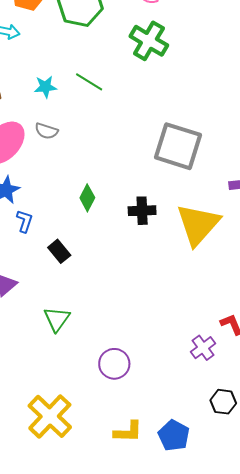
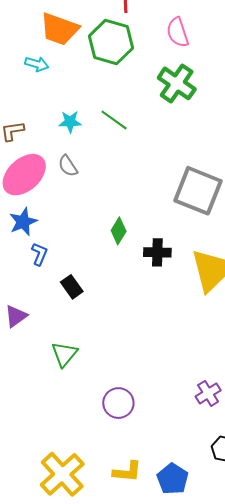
gray semicircle: (46, 131) -> (68, 166), turned 35
green diamond: (87, 198) -> (119, 231), moved
yellow cross: (50, 416) -> (62, 474), moved

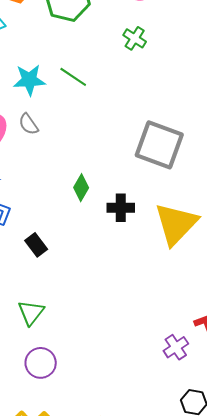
green cross: (177, 83) -> (135, 38), size x0.6
cyan star: (70, 122) -> (29, 80), size x1.4
purple circle: (118, 403) -> (41, 363), moved

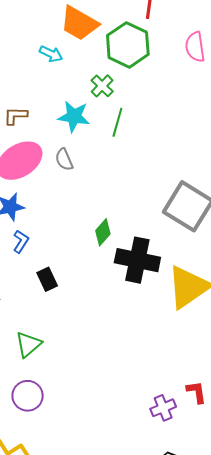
green cross: (135, 38) -> (102, 86), moved
green line: (73, 77) -> (117, 122), turned 60
black cross: (121, 208) -> (137, 260), size x1.6

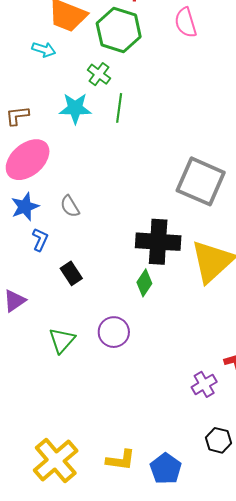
gray semicircle: (64, 160) -> (70, 206), moved
green diamond: (103, 232) -> (144, 283), moved
purple circle: (28, 396) -> (114, 332), moved

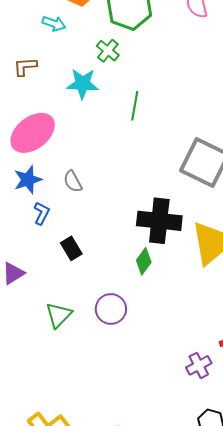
green line: (119, 108) -> (135, 106), moved
brown L-shape: (17, 116) -> (25, 67), moved

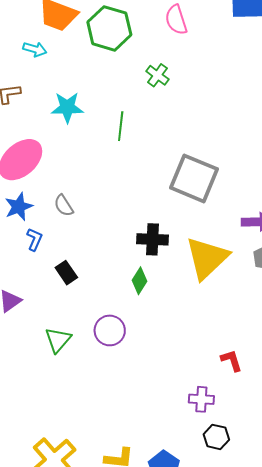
green cross: (108, 51) -> (157, 75), moved
black cross: (159, 221) -> (153, 239), size x0.7
purple cross: (199, 365) -> (201, 399), moved, turned 35

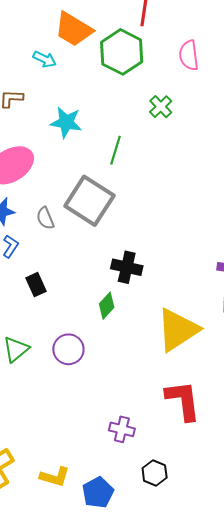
gray square: (194, 178) -> (89, 201), moved
yellow triangle: (207, 258) -> (178, 330), moved
red L-shape: (231, 361) -> (183, 400), size x1.8
purple cross: (201, 399) -> (122, 429), moved

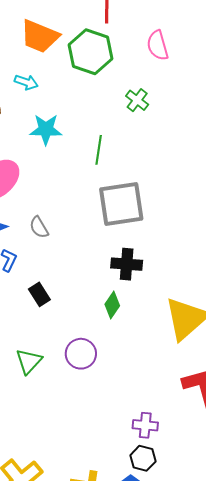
cyan arrow: (45, 59) -> (26, 82), moved
gray square: (89, 201) -> (121, 204), moved, turned -33
black hexagon: (155, 473) -> (143, 458), moved

